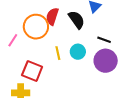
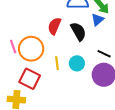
orange circle: (36, 27) -> (31, 49), moved
pink line: (13, 40) -> (13, 46), turned -56

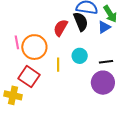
black semicircle: (78, 31) -> (81, 22), moved
black line: (104, 54) -> (106, 62), turned -40
cyan circle: (77, 63) -> (80, 56), moved

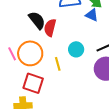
black semicircle: (81, 22) -> (37, 20), moved
blue triangle: (104, 27) -> (92, 15), turned -48

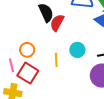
orange circle: (30, 53) -> (27, 50), moved, size x0.6
pink line: (12, 54) -> (11, 65), moved

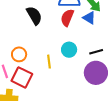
red semicircle: (57, 23) -> (67, 18), moved

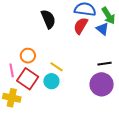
cyan circle: (69, 50) -> (51, 81), moved
yellow line: (49, 62) -> (57, 67), turned -56

